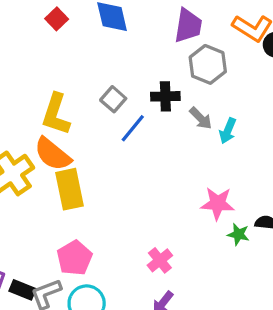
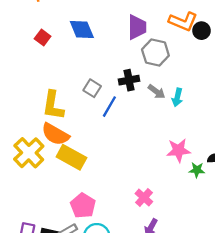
yellow rectangle: (70, 189) -> (71, 157), turned -40

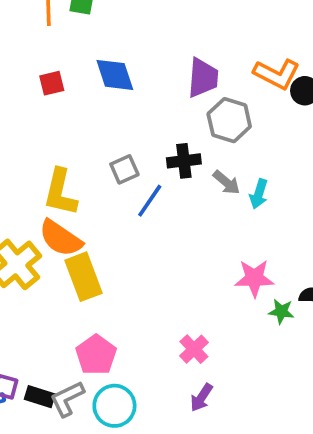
red square: (43, 38) -> (52, 83), turned 35
gray square: (92, 88) -> (124, 169), turned 30
yellow rectangle: (71, 157) -> (83, 277), turned 36

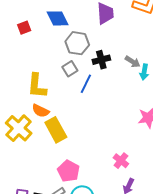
gray hexagon: (229, 120) -> (77, 43), moved
gray arrow: (226, 182) -> (133, 62), moved
orange semicircle: (61, 238) -> (41, 111), size x0.7

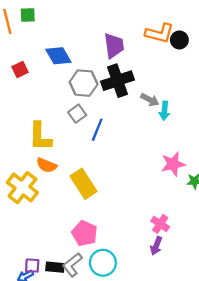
black cross: (101, 60) -> (118, 81), moved, size x1.5
yellow rectangle: (56, 130) -> (83, 184), moved
pink cross: (121, 161) -> (160, 224), moved

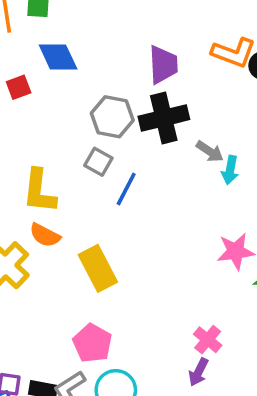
blue diamond: (58, 56) -> (58, 57), moved
gray square: (77, 114) -> (98, 162), turned -30

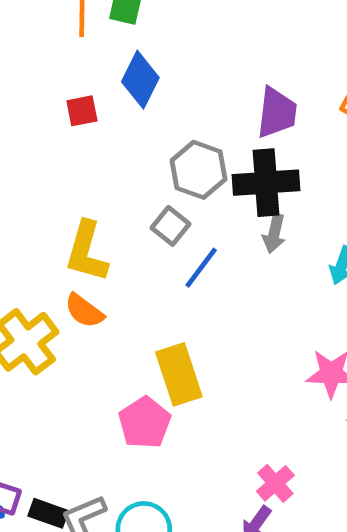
blue diamond: (58, 57) -> (140, 80), turned 42
gray arrow: (210, 151) -> (274, 234), moved, turned 60
yellow rectangle: (98, 268) -> (179, 374), moved
pink pentagon: (92, 343) -> (145, 423), moved

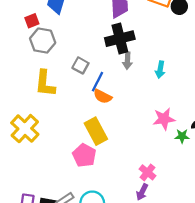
gray hexagon: (199, 170) -> (43, 41), moved
orange semicircle: (84, 311) -> (103, 96), moved

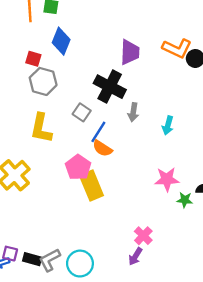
red square: (32, 21) -> (33, 59), turned 32
black cross: (120, 39) -> (110, 87), moved, turned 36
pink pentagon: (84, 155) -> (78, 167), moved

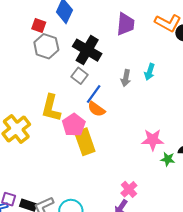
black cross: (110, 87) -> (87, 50), moved
cyan arrow: (168, 125) -> (150, 72), moved
yellow L-shape: (41, 128) -> (51, 108), moved

